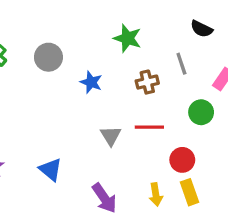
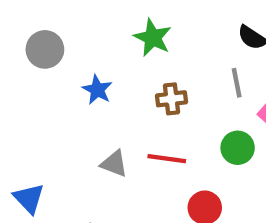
gray line: (181, 64) -> (237, 83), moved
gray triangle: (111, 136) -> (114, 164), turned -45

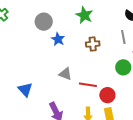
gray circle: (45, 49) -> (44, 22), moved
red line: (167, 159) -> (88, 85), moved

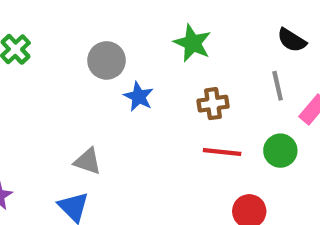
gray triangle: (65, 74) -> (88, 161), moved
red line: (88, 85) -> (222, 152), moved

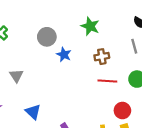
gray triangle: (88, 161) -> (16, 76), moved, turned 40

